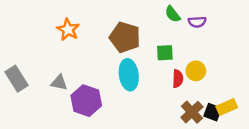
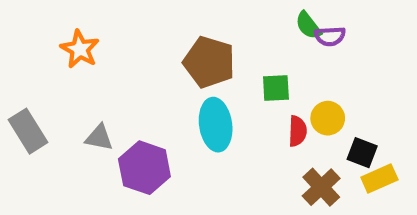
green semicircle: (173, 14) -> (308, 25), moved
orange star: (68, 30) -> (80, 49), moved
black square: (213, 112) -> (362, 153), moved

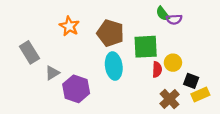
orange star: (80, 49) -> (69, 26), moved
green square: (276, 88) -> (146, 47), size x1.6
gray rectangle: (28, 131) -> (29, 52), moved
gray triangle: (99, 138) -> (52, 73), turned -42

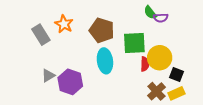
gray rectangle: (29, 52) -> (41, 35), moved
yellow circle: (173, 63) -> (160, 58), size x1.5
gray triangle: (52, 73) -> (48, 76), moved
yellow rectangle: (200, 95) -> (176, 93), moved

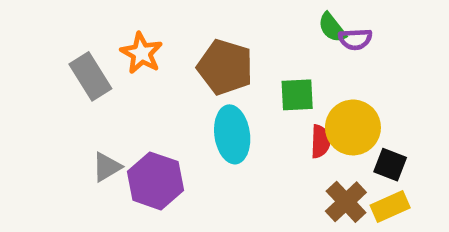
green square: (134, 43) -> (297, 95), size x0.7

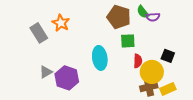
brown pentagon: (225, 67) -> (119, 17), moved
yellow circle: (353, 127) -> (152, 72), moved
black square: (390, 165) -> (168, 56), moved
brown cross: (346, 202) -> (149, 87), turned 30

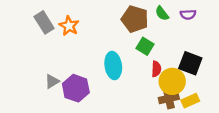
purple semicircle: (153, 17) -> (188, 14), moved
gray rectangle: (39, 33) -> (44, 22), moved
green square: (128, 41) -> (145, 46), turned 35
black square: (168, 56) -> (190, 63), size x1.5

